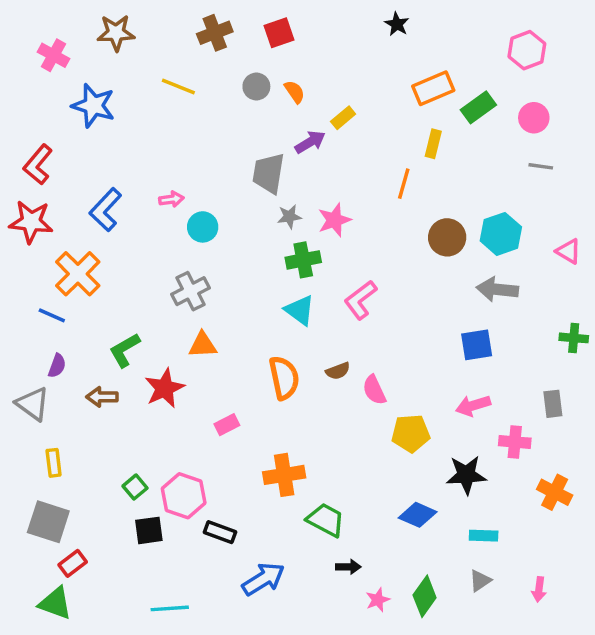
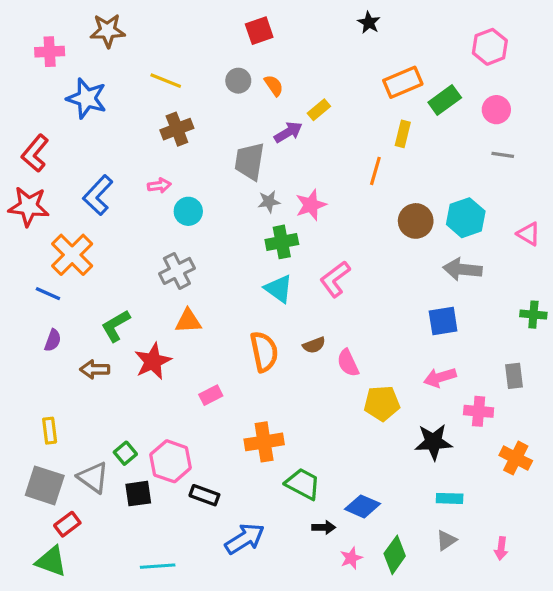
brown cross: (215, 33) -> (177, 129), moved
pink cross: (54, 55) -> (50, 52), turned -32
gray triangle: (33, 404) -> (93, 477), moved
blue diamond: (418, 515) -> (362, 506), moved

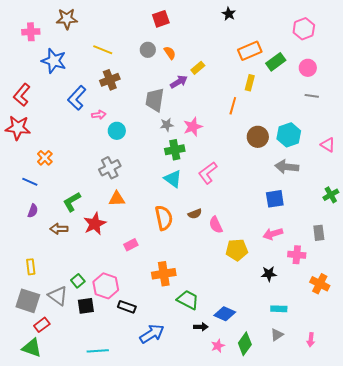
blue L-shape: (98, 195) -> (77, 98), moved
orange cross: (72, 255) -> (45, 158), size x0.6
green cross: (533, 315) -> (331, 195), turned -35
black star: (433, 442) -> (269, 274), size x0.7

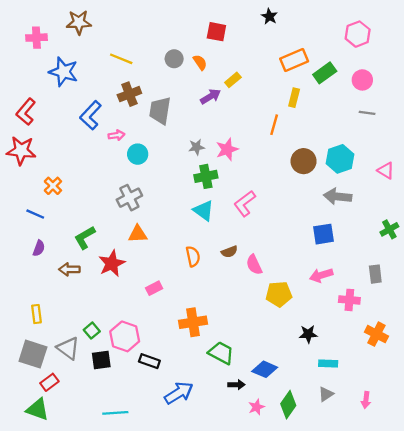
red square: (161, 19) -> (216, 32), moved, turned 30
gray trapezoid: (155, 100) -> (160, 111), moved
orange semicircle: (164, 218) -> (193, 256), size x0.7
black star: (269, 274) -> (308, 334), moved

